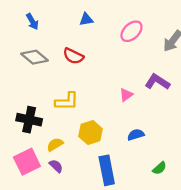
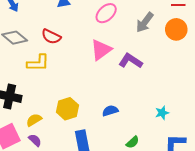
pink triangle: (126, 95) -> (101, 50), moved, size x1.6
yellow L-shape: (67, 101) -> (38, 63), moved

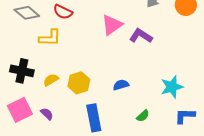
cyan star: (162, 113) -> (172, 87), size x1.6
yellow semicircle: (34, 120) -> (51, 80), moved

